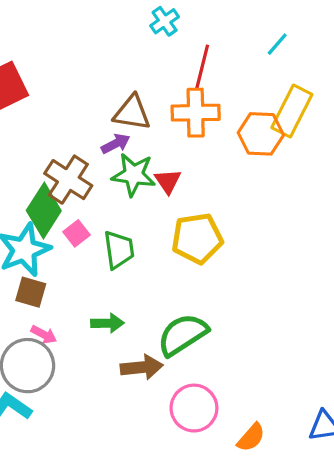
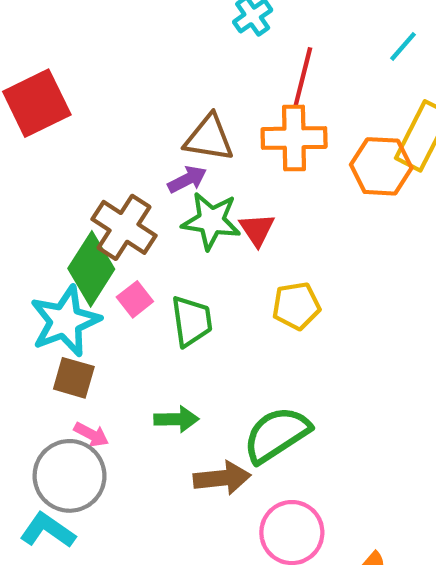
yellow pentagon: (197, 238) -> (296, 306), size x0.7

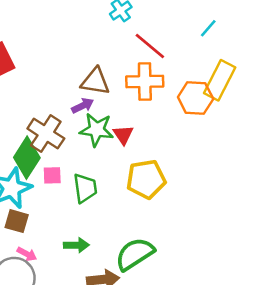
red line: (303, 77) -> (150, 46), turned -64
pink square: (135, 299) -> (52, 175), turned 36
yellow pentagon: (296, 306) -> (146, 179), size x1.4

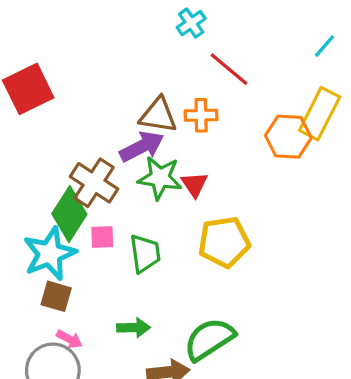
cyan line: (208, 28) -> (325, 46), moved
orange cross: (145, 82) -> (201, 115), moved, size x0.7
purple arrow: (83, 106) -> (142, 147), size x1.5

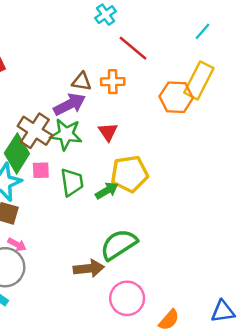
brown triangle: (158, 115) -> (82, 82), size x0.7
green star: (160, 178) -> (66, 134), moved
green arrow: (134, 328) -> (107, 191), moved, turned -30

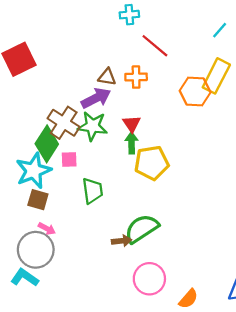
cyan cross: (106, 15) -> (129, 15), turned 30
green trapezoid: (72, 182) -> (93, 191), moved
green arrow: (107, 191) -> (132, 143), moved, turned -60
brown arrow: (89, 268) -> (122, 241), moved, size x0.7

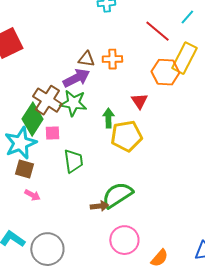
red line: (155, 46) -> (157, 31), moved
red triangle: (132, 124) -> (139, 101), moved
gray circle: (36, 250) -> (47, 249), moved

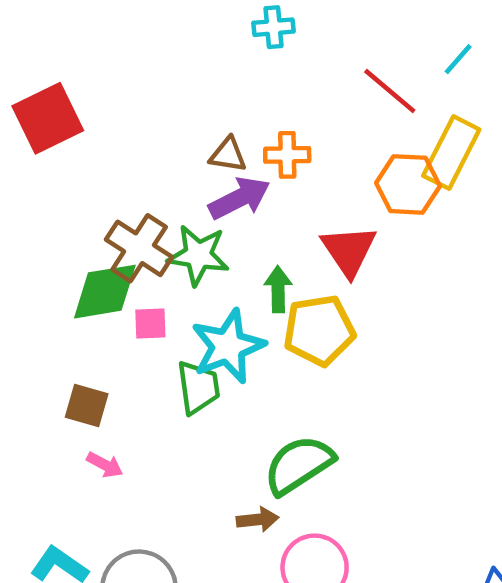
purple arrow: (76, 78) -> (239, 198), moved
red triangle: (139, 101) -> (349, 251), size x1.5
green diamond: (32, 119) -> (105, 292), turned 48
cyan star: (20, 143) -> (228, 346), moved
brown arrow: (99, 206) -> (258, 520), moved

